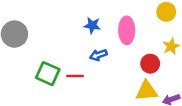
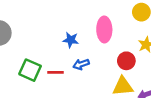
blue star: (92, 25) -> (71, 40), moved
blue arrow: (98, 55) -> (81, 64), moved

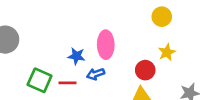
pink ellipse: (104, 29) -> (106, 45), moved
blue star: (71, 40) -> (76, 56), moved

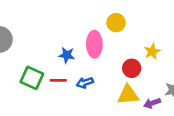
yellow circle: (162, 17) -> (116, 23), moved
blue arrow: (96, 74) -> (85, 83), moved

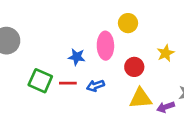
red circle: (132, 68) -> (134, 67), moved

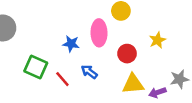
red line: (68, 83) -> (62, 79), moved, turned 49
blue arrow: (95, 86) -> (89, 72), turned 56

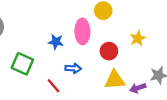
blue arrow: (89, 72) -> (73, 68), turned 147
red line: (62, 79) -> (54, 86), moved

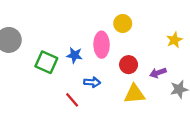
yellow star: (138, 38) -> (174, 40), moved
green square: (22, 64) -> (46, 62), moved
purple arrow: (138, 88) -> (158, 73), moved

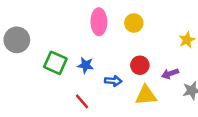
pink ellipse: (102, 45) -> (99, 22), moved
blue star: (75, 55) -> (86, 65), moved
blue arrow: (92, 82) -> (113, 81), moved

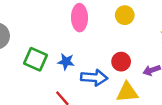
yellow circle: (134, 23) -> (125, 15), moved
blue arrow: (113, 81) -> (94, 78), size x1.5

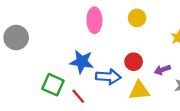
green square: (35, 59) -> (53, 85), moved
blue star: (66, 62) -> (82, 62), size x1.5

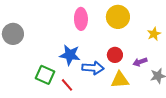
yellow circle: (137, 18) -> (118, 17), size x1.5

